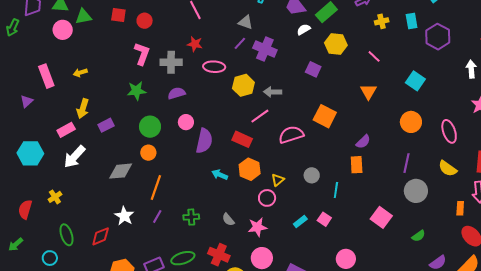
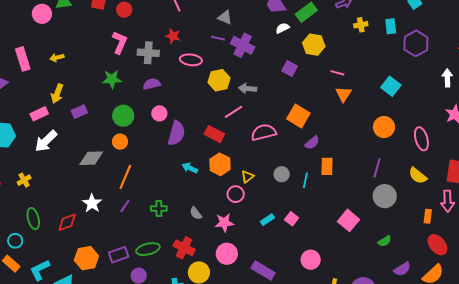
purple line: (240, 43) -> (218, 38), turned 56
pink line: (374, 56) -> (337, 73), moved, turned -32
purple semicircle: (363, 142) -> (312, 143), moved
cyan line: (336, 190) -> (305, 180), moved

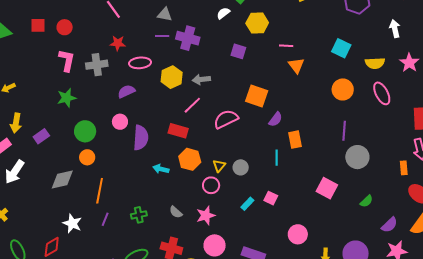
purple semicircle: (152, 84) -> (126, 91), moved
gray circle: (282, 174) -> (241, 167), moved
yellow semicircle: (418, 176) -> (375, 63), moved, turned -30

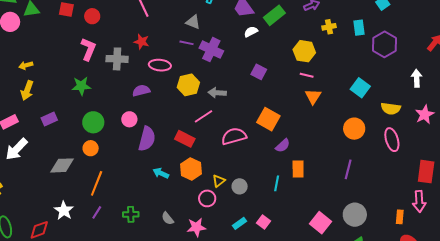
yellow hexagon: (257, 23) -> (304, 51), moved
yellow arrow: (16, 123) -> (27, 90), moved
gray circle: (357, 157) -> (355, 215), moved

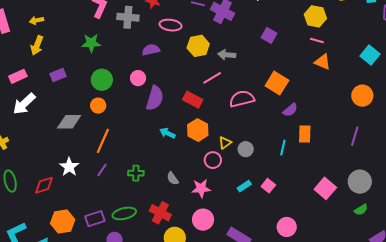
orange triangle: (313, 96) -> (322, 62), turned -42

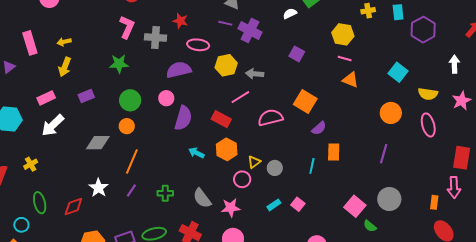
purple semicircle: (151, 50) -> (179, 70), size x1.4
gray semicircle: (173, 179) -> (202, 198), size x1.5
green semicircle: (361, 210) -> (370, 226), moved, turned 72

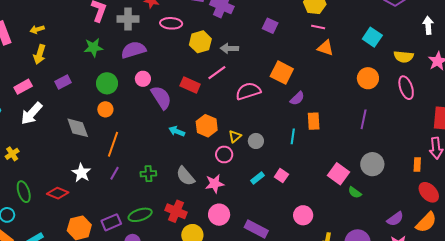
purple semicircle: (179, 70) -> (133, 50), moved
purple semicircle: (183, 118) -> (161, 97), turned -45
red rectangle: (221, 119) -> (190, 85), moved
gray diamond: (98, 143) -> (78, 128), turned 75
red diamond: (73, 206) -> (58, 193), turned 45

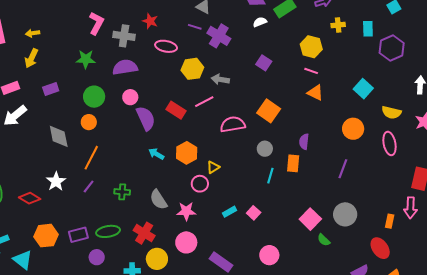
purple semicircle: (297, 98) -> (304, 142), moved, turned 133
gray circle: (256, 141) -> (265, 149), moved
red ellipse: (429, 192) -> (380, 248), moved

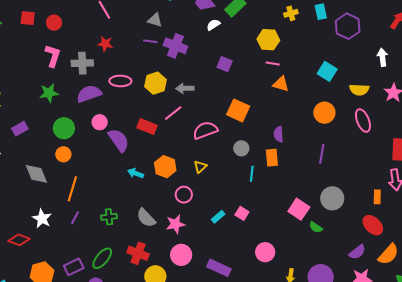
pink ellipse: (166, 46) -> (120, 81), moved
yellow triangle: (213, 167) -> (200, 167), moved
green ellipse: (108, 231) -> (102, 258), turned -30

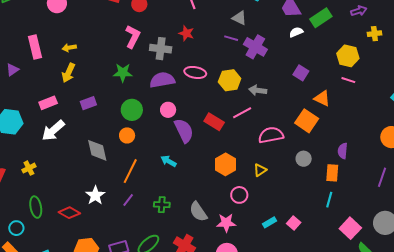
orange triangle: (281, 84) -> (322, 98), moved
cyan arrow: (136, 173) -> (169, 161), moved
cyan line: (252, 174) -> (329, 200), moved

